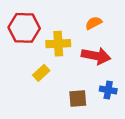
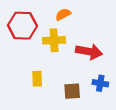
orange semicircle: (94, 23) -> (63, 14), moved
yellow rectangle: (41, 73) -> (37, 79), moved, turned -49

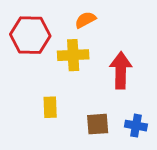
red arrow: (89, 52) -> (121, 70), turned -100
blue cross: (100, 83) -> (136, 126), moved

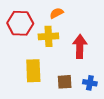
yellow rectangle: (50, 107) -> (33, 71), size x1.6

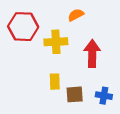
orange semicircle: (57, 13) -> (76, 15), moved
yellow rectangle: (33, 71) -> (55, 82), moved, size x0.6

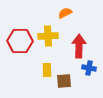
red hexagon: (23, 27) -> (20, 41), moved
blue cross: (104, 96) -> (89, 68), moved

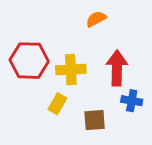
yellow cross: (48, 36) -> (71, 70), moved
yellow rectangle: (47, 70) -> (57, 104), moved, turned 32

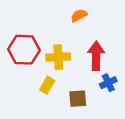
blue cross: (132, 101) -> (108, 83), turned -35

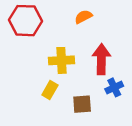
red hexagon: (24, 50) -> (26, 21), moved

